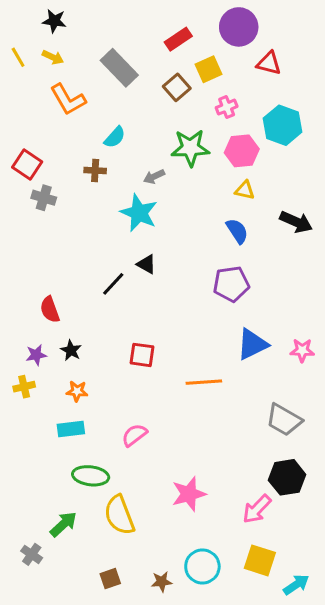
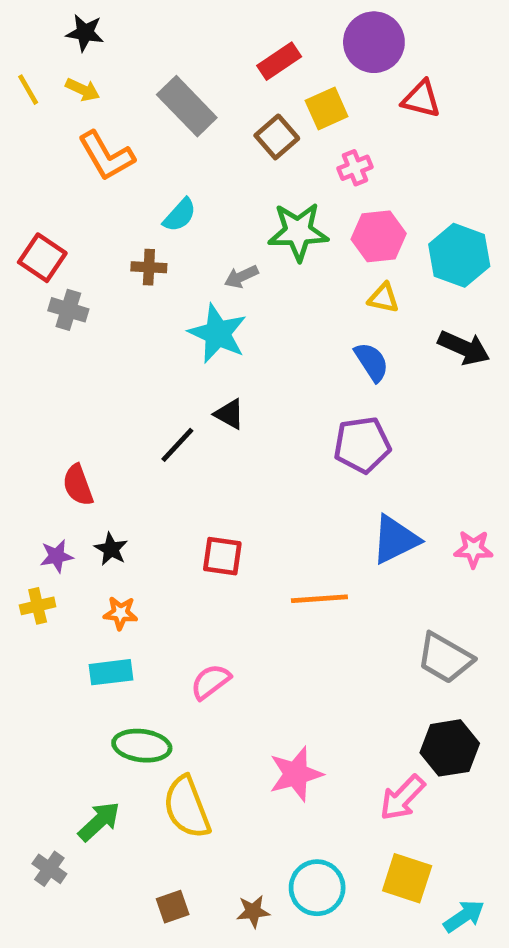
cyan hexagon: (283, 125) -> (459, 255), moved

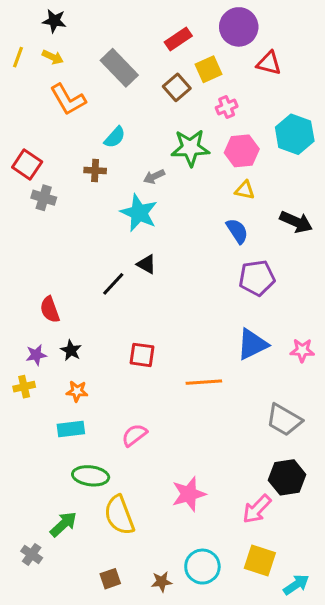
yellow line: (28, 90) -> (18, 57), turned 50
cyan hexagon: (459, 255) -> (295, 134), moved
purple pentagon: (362, 445) -> (257, 278), moved

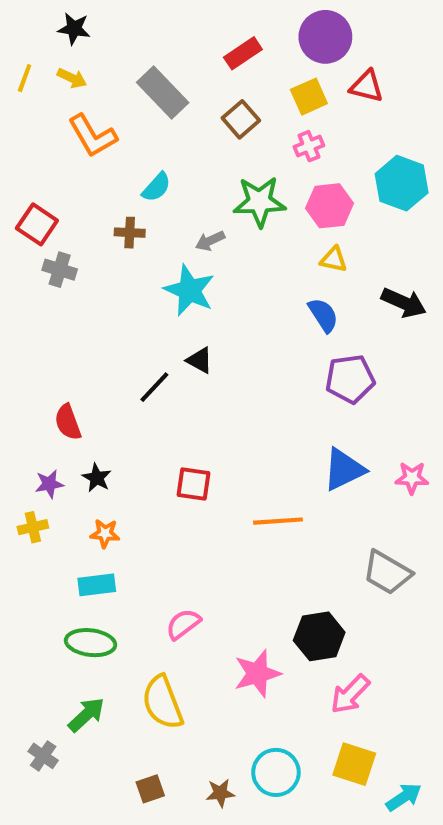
yellow square: (208, 69) -> (309, 97), moved
pink semicircle: (134, 435) -> (183, 624), moved
green ellipse: (91, 476) -> (91, 643), moved
black hexagon: (287, 477) -> (319, 636), moved

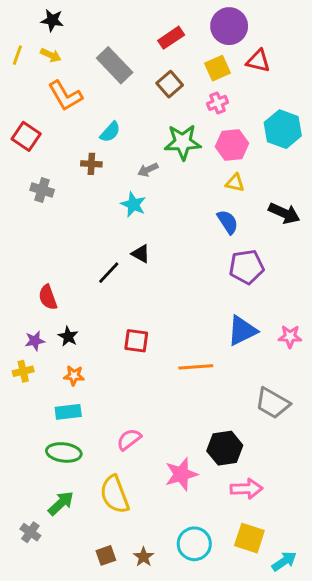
red square: (37, 224) -> (26, 136), moved
cyan star: (189, 290) -> (133, 204), size x0.7
pink arrow: (350, 694) -> (247, 489), turned -136
brown star: (220, 793) -> (144, 557), moved, turned -30

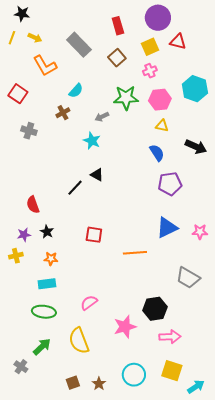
black star: (52, 20) -> (22, 14), moved
red rectangle: (171, 38) -> (118, 26), turned -72
brown cross: (91, 164) -> (63, 113), turned -32

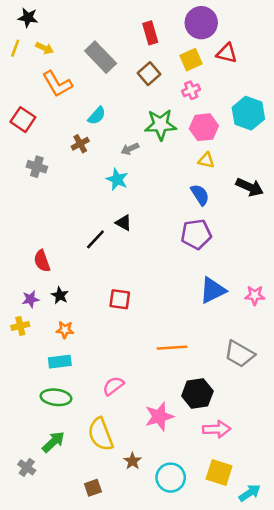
purple pentagon: (170, 184) -> (196, 234), moved
orange line: (135, 253) -> (172, 348), moved
brown star: (99, 384) -> (132, 461), moved

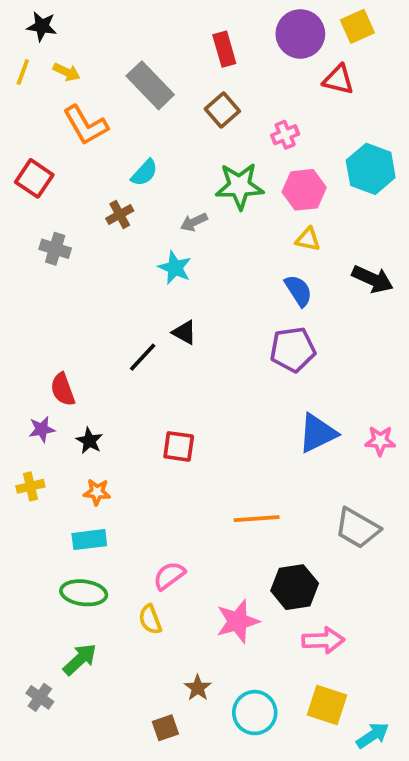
yellow square: (191, 60) -> (357, 26), moved
purple star: (31, 299) -> (42, 429), moved
yellow semicircle: (101, 434) -> (150, 619), moved, size x0.6
brown square: (93, 488) -> (165, 728), moved

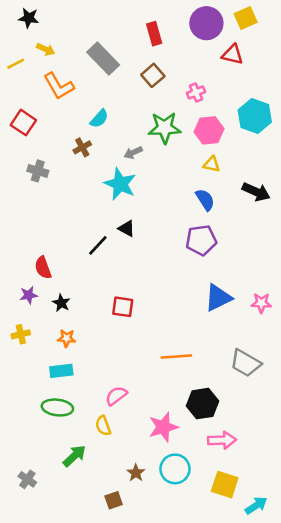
yellow line: (23, 72) -> (16, 64), moved, turned 42
cyan star: (175, 268) -> (120, 184), size x1.4
green arrow: (80, 659) -> (74, 456), moved
cyan circle: (255, 713) -> (175, 469), moved

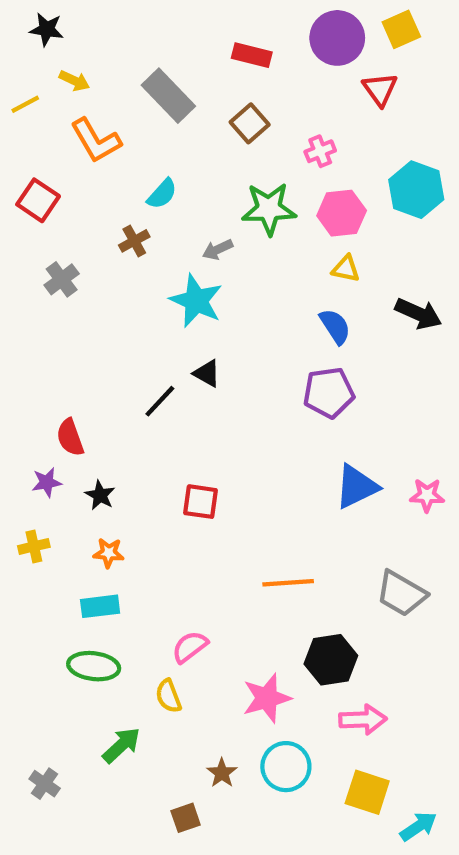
red rectangle: (154, 34) -> (252, 55), turned -60
red triangle: (233, 55) -> (380, 89), turned 40
gray cross: (38, 171) -> (62, 279), turned 36

